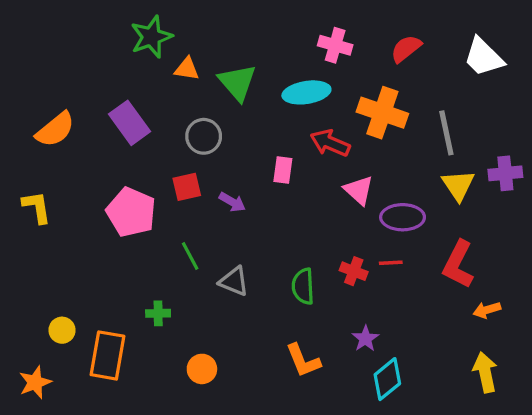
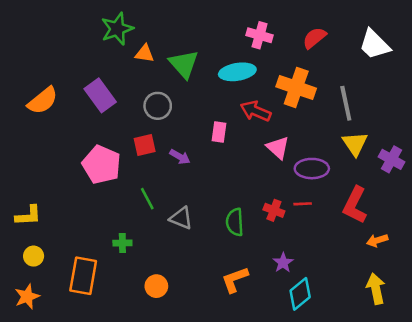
purple cross: (505, 173) -> (392, 159), moved, turned 35
yellow L-shape: (37, 207) -> (28, 216), moved, turned 96
yellow circle: (62, 330) -> (34, 256), moved
orange L-shape: (303, 361) -> (235, 280), turned 92

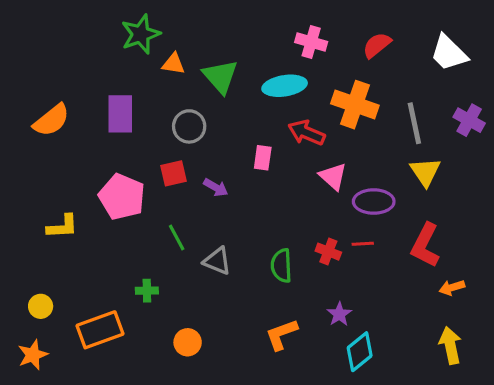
purple rectangle: (100, 95) -> (120, 114), turned 36
purple cross: (392, 159) -> (469, 120), moved
yellow L-shape: (28, 216) -> (62, 227), moved
orange rectangle: (83, 276) -> (100, 330), turned 60

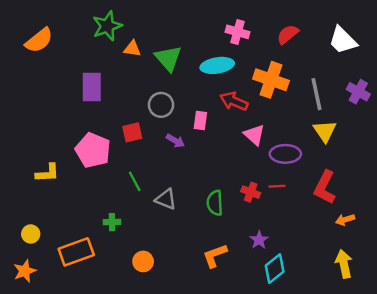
orange semicircle: (51, 120) -> (39, 40), moved
gray circle: (189, 126) -> (161, 105), moved
purple arrow: (216, 187) -> (175, 141), moved

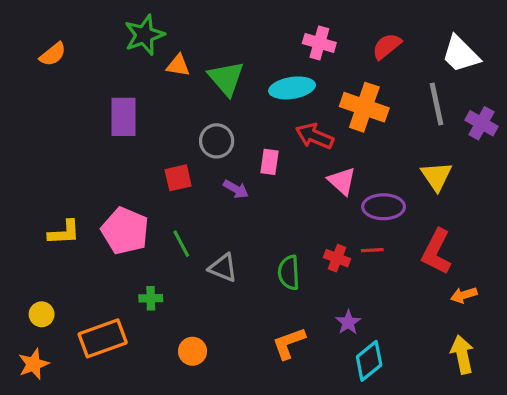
orange semicircle: (39, 40) -> (53, 54), size x0.7
gray line: (316, 94) -> (437, 104), moved
pink pentagon: (93, 150) -> (125, 231), moved

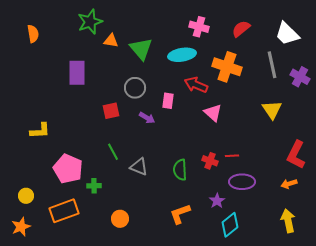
orange semicircle: (53, 54) -> (33, 34), turned -60
purple ellipse: (384, 207) -> (242, 182), moved
pink pentagon: (125, 231) -> (68, 169), moved
yellow L-shape: (64, 232) -> (40, 131), moved
red L-shape: (437, 252) -> (296, 155), moved

